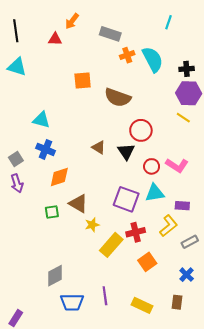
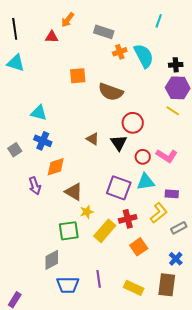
purple arrow: (17, 183) -> (35, 186), moved
green square: (52, 212) -> (69, 231), moved, size x1.5
brown rectangle: (177, 302) -> (167, 285), size x1.6

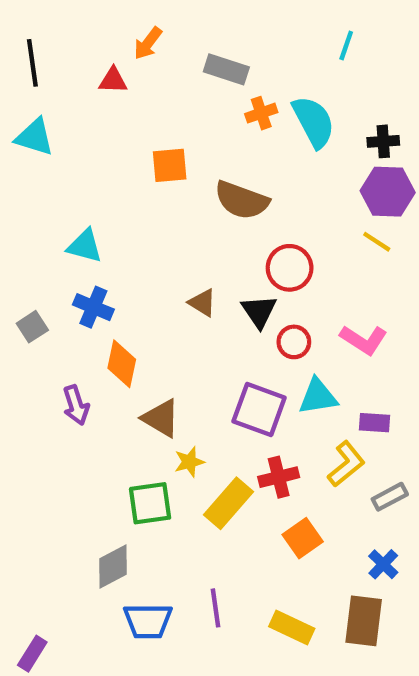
red circle: (143, 157) -> (294, 342), moved
orange diamond: (56, 167) -> (122, 364), turned -60

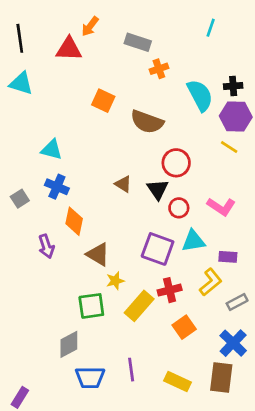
red triangle: (113, 80) -> (69, 49), size x1.5
cyan semicircle: (314, 122) -> (200, 95), moved
orange square: (170, 165) -> (103, 101), turned 30
blue cross: (383, 564) -> (233, 343), size x1.5

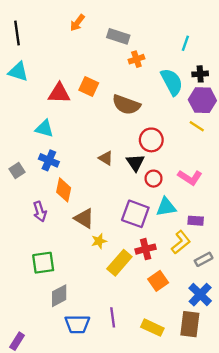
cyan line: (211, 28) -> (185, 43), moved
red triangle: (69, 49) -> (59, 93), moved
green square: (91, 306) -> (43, 263), moved

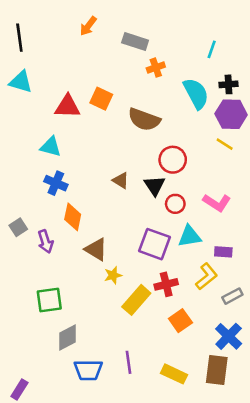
gray square: (17, 171) -> (18, 227), moved

